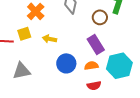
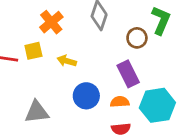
gray triangle: (22, 71) -> (37, 112), moved

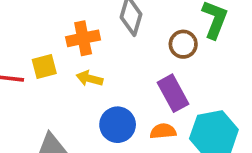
orange cross: (51, 22) -> (83, 38), moved, turned 30

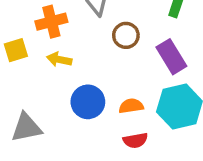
brown circle: (183, 44) -> (126, 35), moved
purple rectangle: (173, 93) -> (171, 57), moved

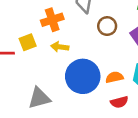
blue circle: (88, 102) -> (83, 76), size x1.4

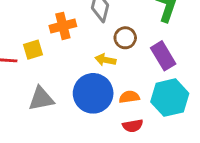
yellow arrow: (60, 47) -> (105, 60), moved
gray triangle: (39, 98) -> (41, 99), moved

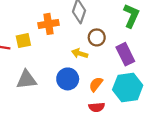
blue circle: (93, 93) -> (68, 79), size x0.7
orange semicircle: (129, 97) -> (96, 84), turned -49

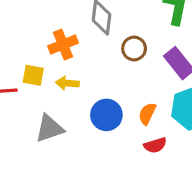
yellow square: (23, 41) -> (33, 75), turned 35
yellow arrow: (80, 53) -> (67, 83), moved

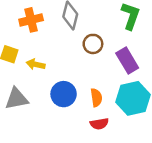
orange cross: (63, 45) -> (31, 20), moved
orange semicircle: (147, 114) -> (96, 98), turned 138

